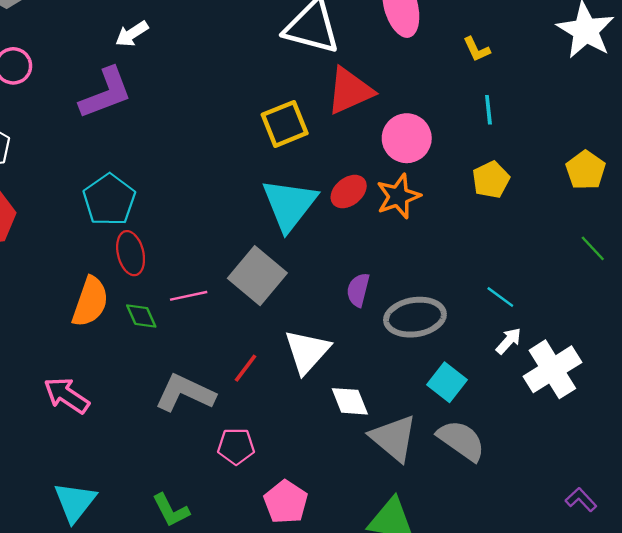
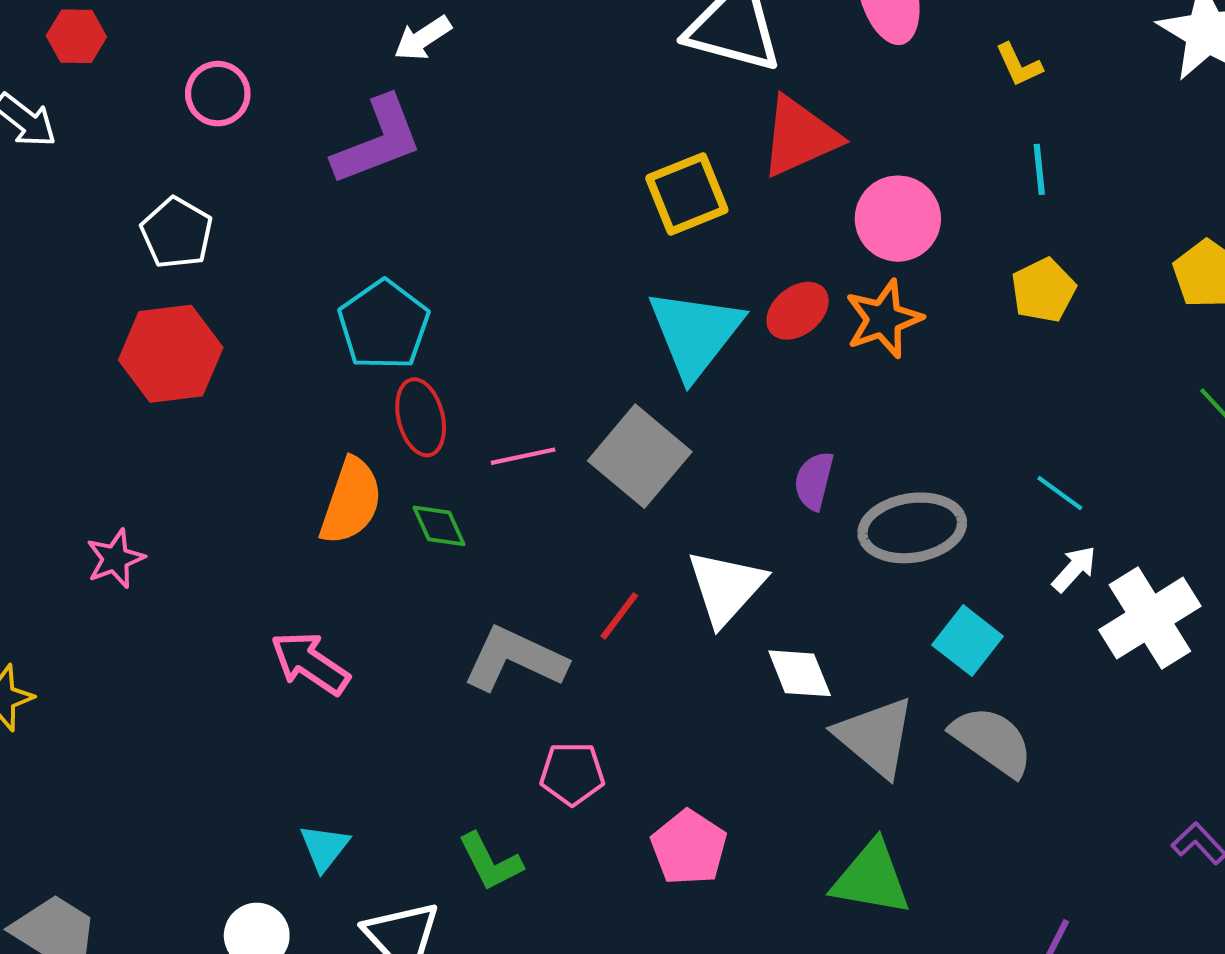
pink line: (189, 296) -> (523, 456), moved
pink pentagon: (236, 446) -> (572, 774), moved
cyan triangle: (75, 502) -> (324, 847), size x0.7

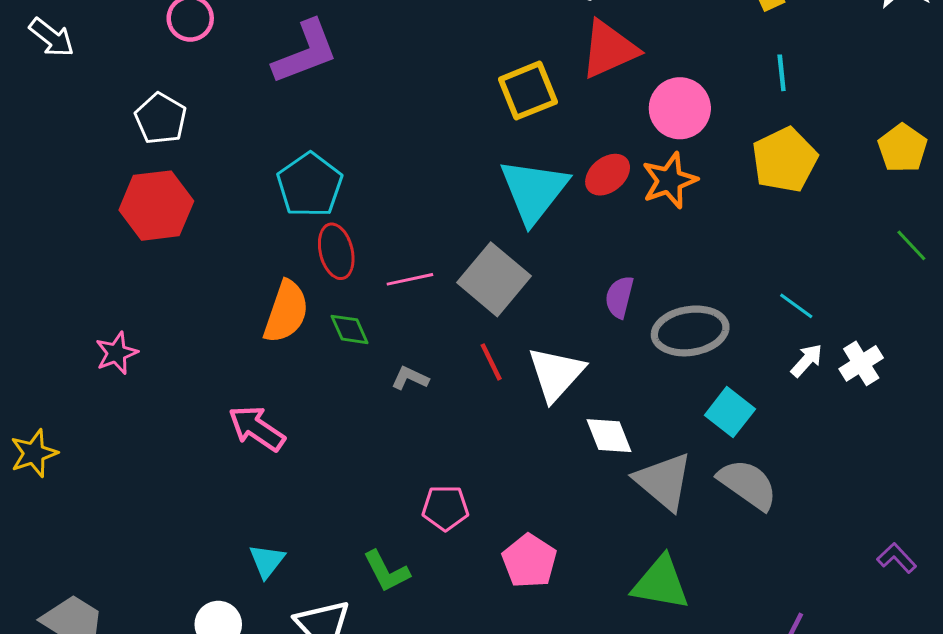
yellow pentagon: (1043, 290) -> (785, 160), size x1.4
red line: (619, 616) -> (491, 362), moved, turned -63
white cross: (1150, 618) -> (861, 363), moved, size x0.6
gray L-shape: (515, 659) -> (410, 378), moved, size x0.5

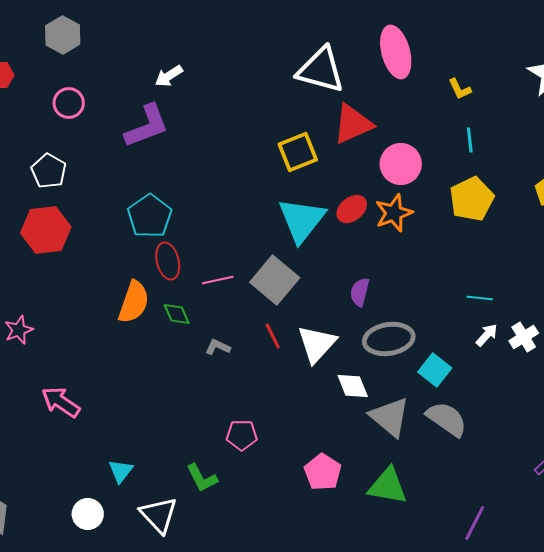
cyan line: (796, 306) -> (480, 298), turned -30
gray ellipse: (690, 331) -> (389, 339), moved
pink arrow: (257, 428) -> (61, 402), moved
pink pentagon: (529, 561) -> (323, 472), moved

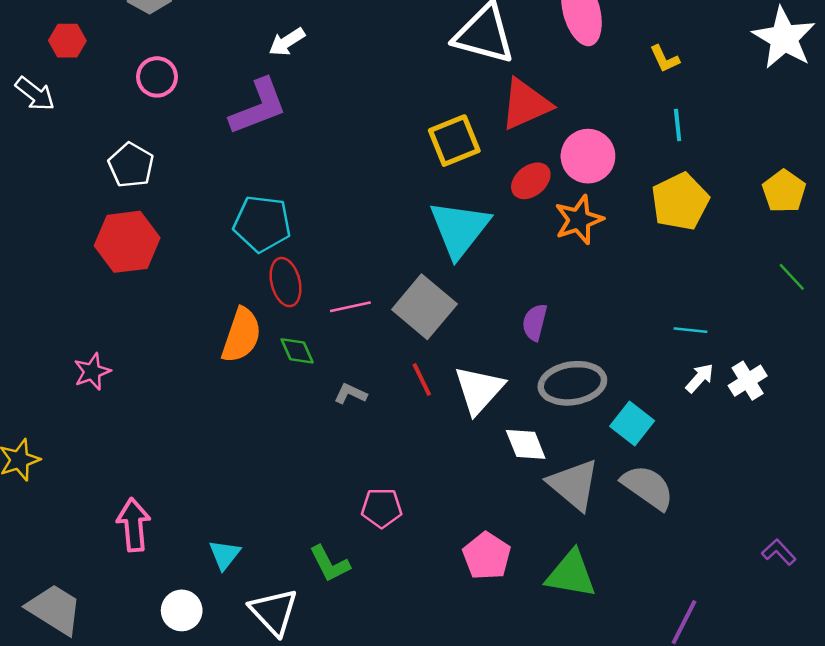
red ellipse: (352, 209) -> (531, 181), moved
cyan pentagon: (150, 216) -> (262, 224), turned -30
pink arrow: (61, 402) -> (134, 525), moved, turned 51

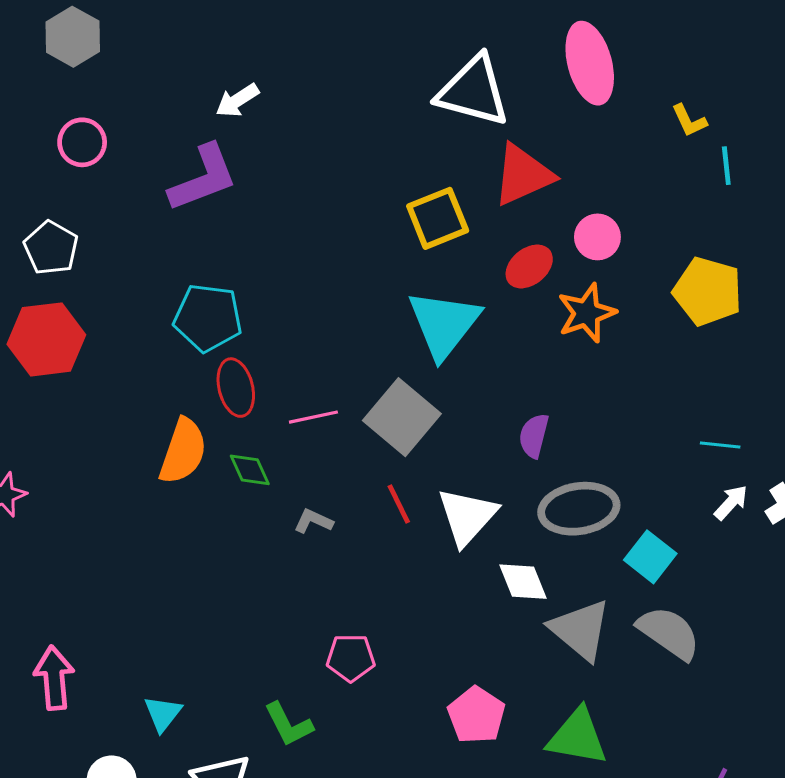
cyan line: (678, 125) -> (726, 166), moved
pink circle: (588, 156) -> (597, 237), size x0.7
yellow pentagon: (680, 202) -> (708, 291), turned -30

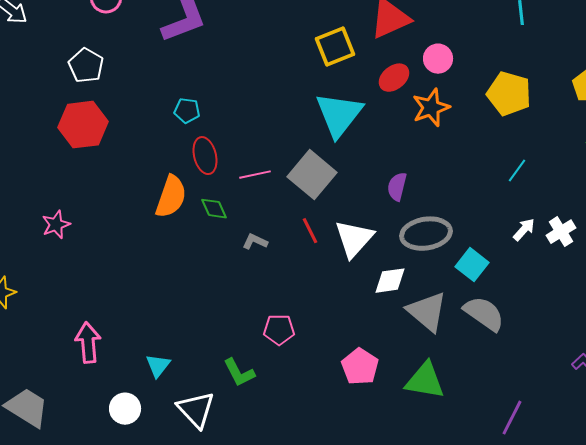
cyan pentagon: (208, 318) -> (187, 111), size x0.6
cyan line: (720, 445) -> (517, 171), moved, turned -60
white diamond: (523, 582) -> (390, 281), turned -76

